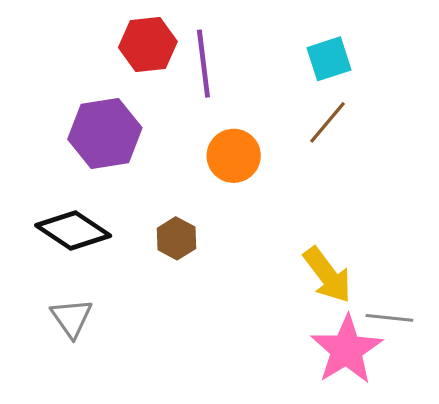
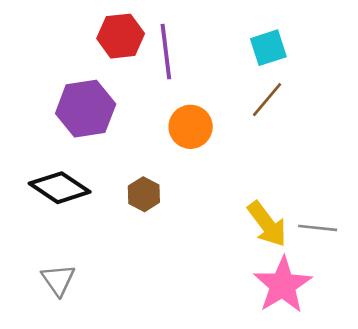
gray triangle: (72, 318) -> (58, 280), moved
gray line: (389, 318) -> (318, 228), moved

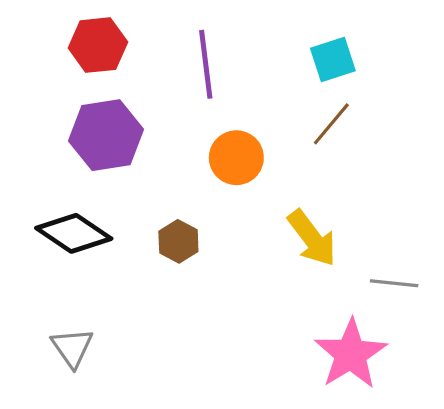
red hexagon: (121, 36) -> (98, 45), moved
yellow arrow: (267, 224) -> (312, 238), moved

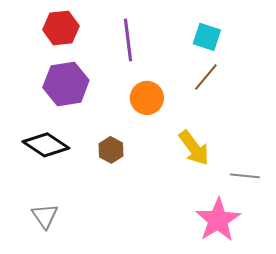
cyan square: (333, 60) -> (207, 37), turned 36

